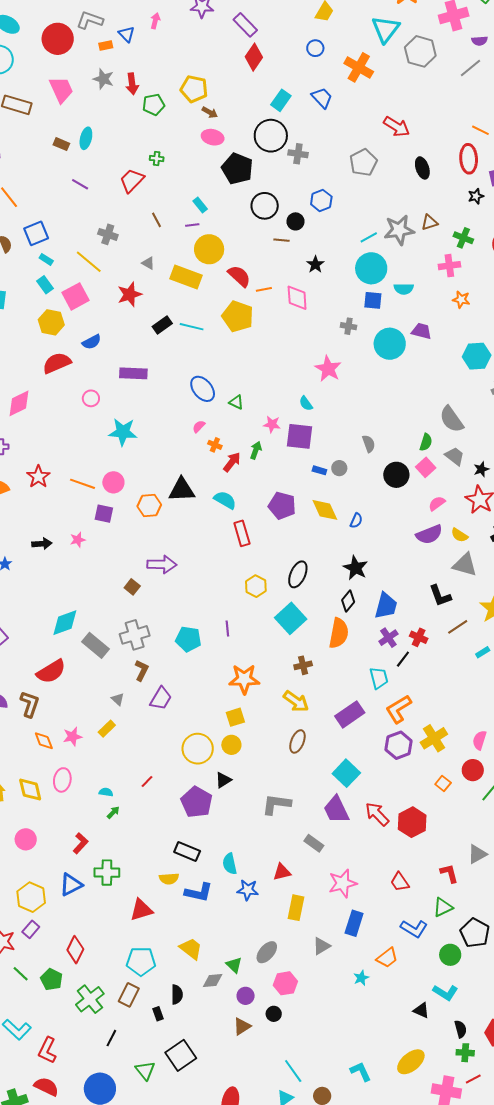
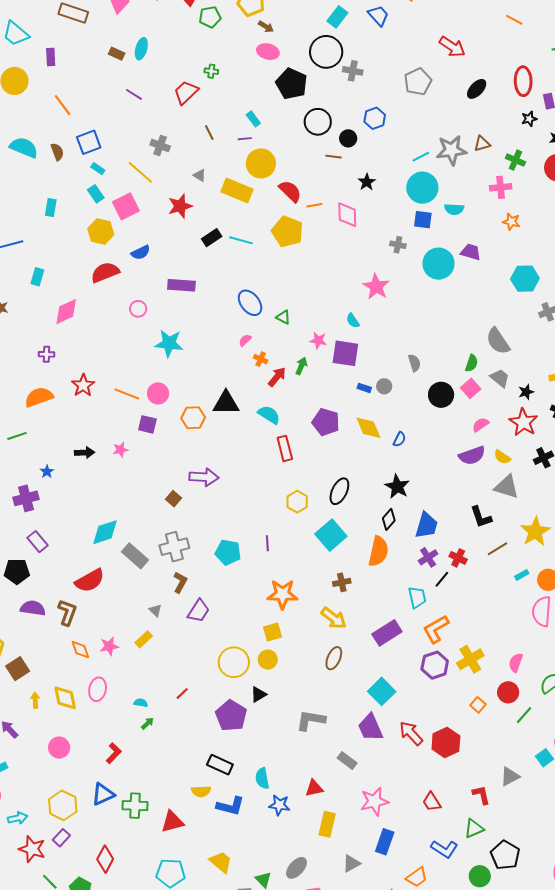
orange line: (480, 130) -> (514, 20), moved
black ellipse: (422, 168) -> (477, 89), turned 60
green cross: (107, 873) -> (135, 806), moved

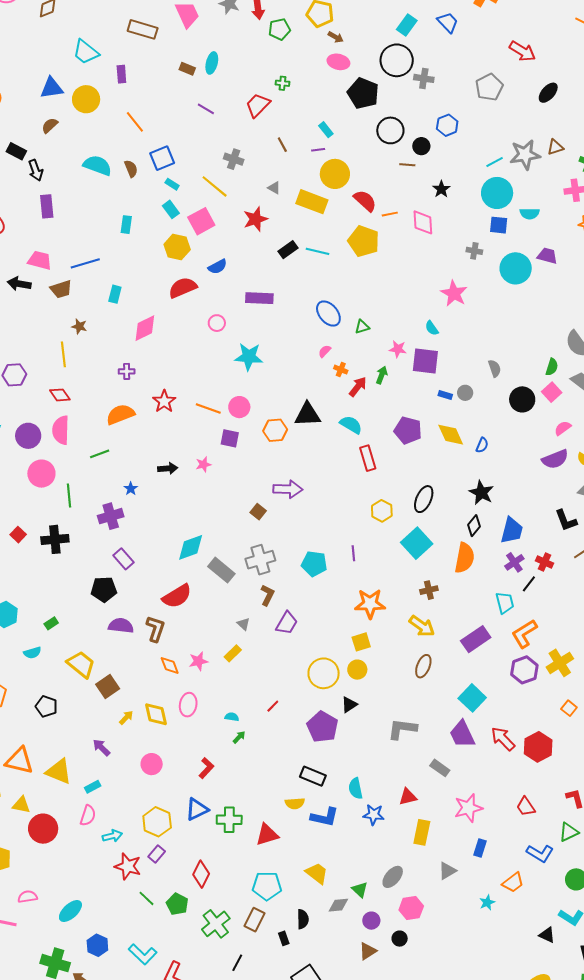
green triangle: (283, 317) -> (362, 327), turned -42
yellow arrow: (35, 700) -> (126, 718), turned 49
blue rectangle: (385, 842) -> (480, 848), size x0.7

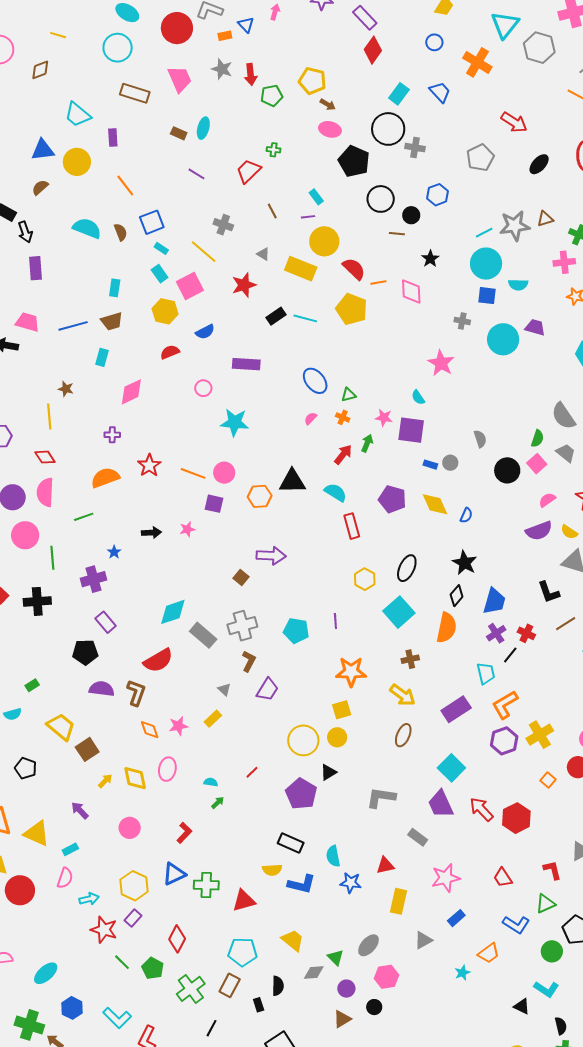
red semicircle: (183, 288) -> (170, 352), size x0.7
brown trapezoid: (61, 289) -> (112, 321), moved
orange cross: (341, 370) -> (343, 417), moved
blue rectangle: (480, 848) -> (456, 918), turned 30

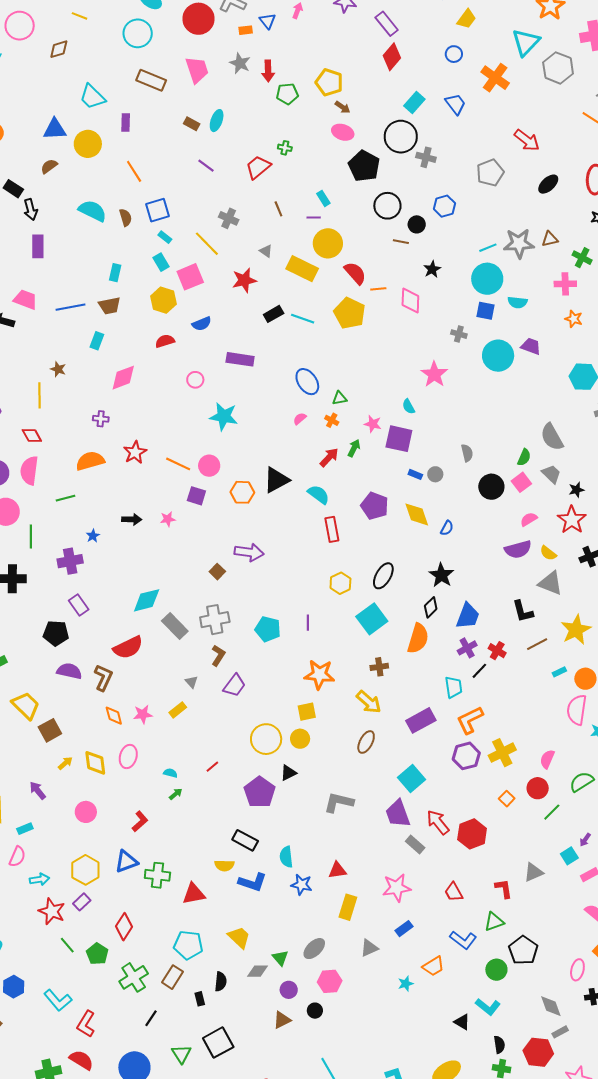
black triangle: (292, 481) -> (276, 480), turned -32
gray rectangle: (418, 837) -> (415, 844), moved

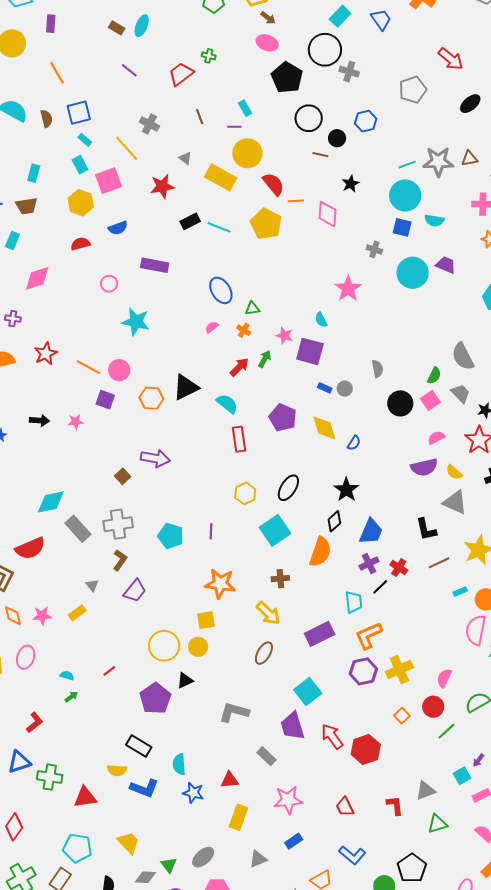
gray rectangle: (415, 844) -> (266, 756), moved
green triangle: (494, 922) -> (437, 824), moved

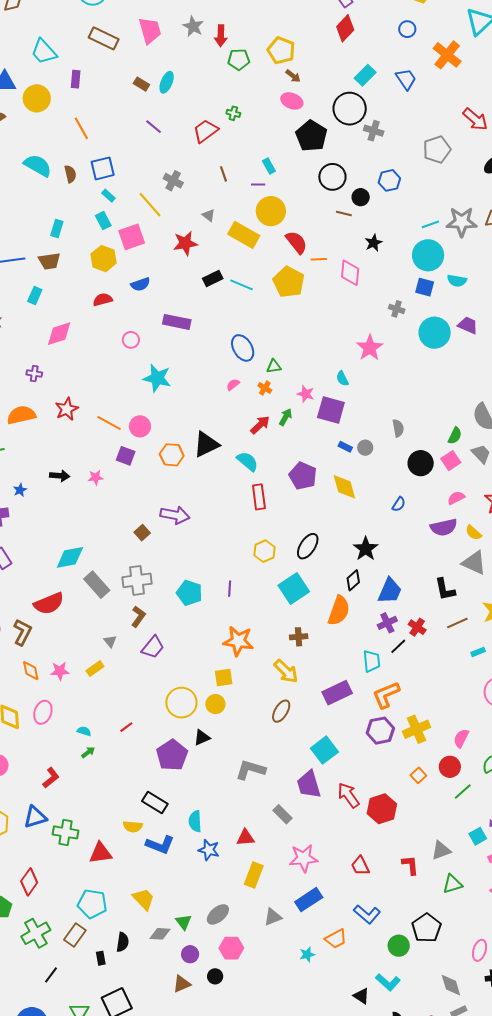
blue semicircle: (354, 443) -> (399, 504), moved
blue rectangle: (294, 841) -> (309, 900), size x1.5

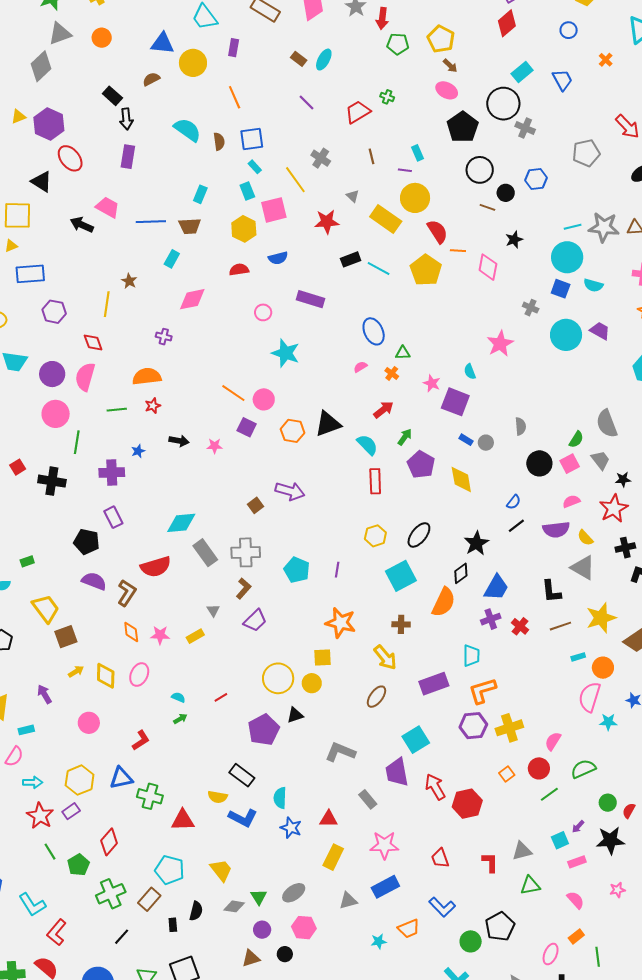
orange cross: (447, 55) -> (606, 60), size x0.5
red star: (67, 409) -> (153, 406), moved, size x0.7
green arrow: (286, 417) -> (405, 437), moved
black line: (398, 646) -> (516, 526), moved

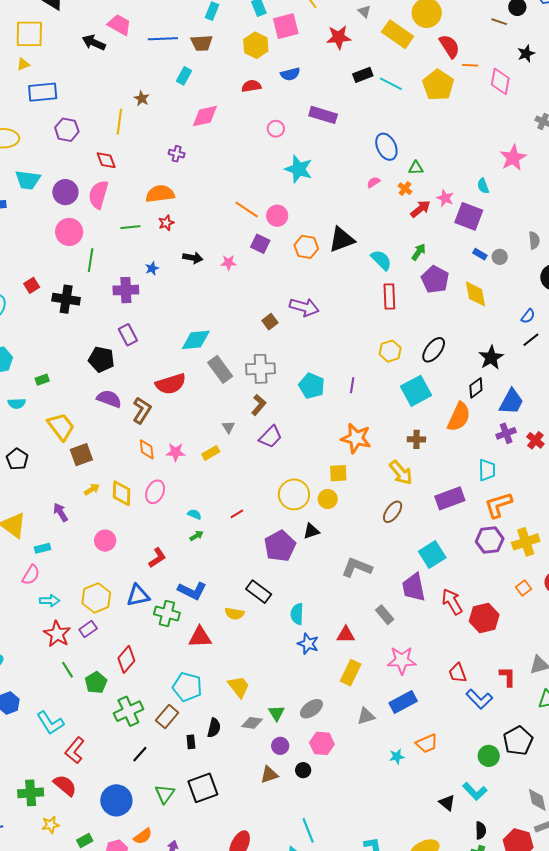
red arrow: (383, 410) -> (420, 209), moved
blue L-shape: (243, 818) -> (192, 591), moved
blue L-shape: (442, 907) -> (479, 699), moved

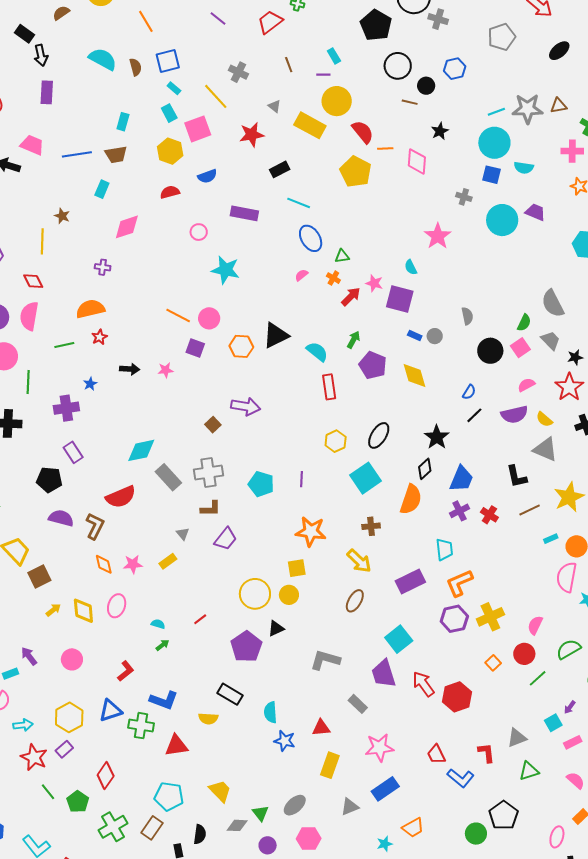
cyan line: (391, 84) -> (299, 203), moved
brown L-shape: (259, 405) -> (210, 508), turned 55
purple arrow: (60, 512) -> (29, 656), moved

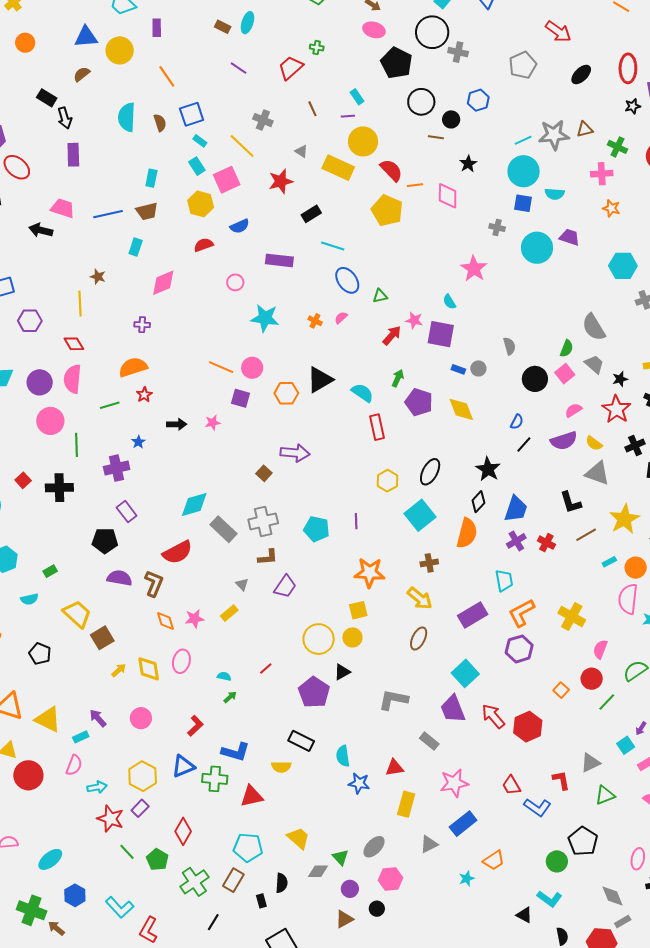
cyan semicircle: (103, 59) -> (127, 117), turned -112
orange cross: (333, 278) -> (315, 321), moved
yellow cross: (490, 617) -> (572, 617), moved, turned -32

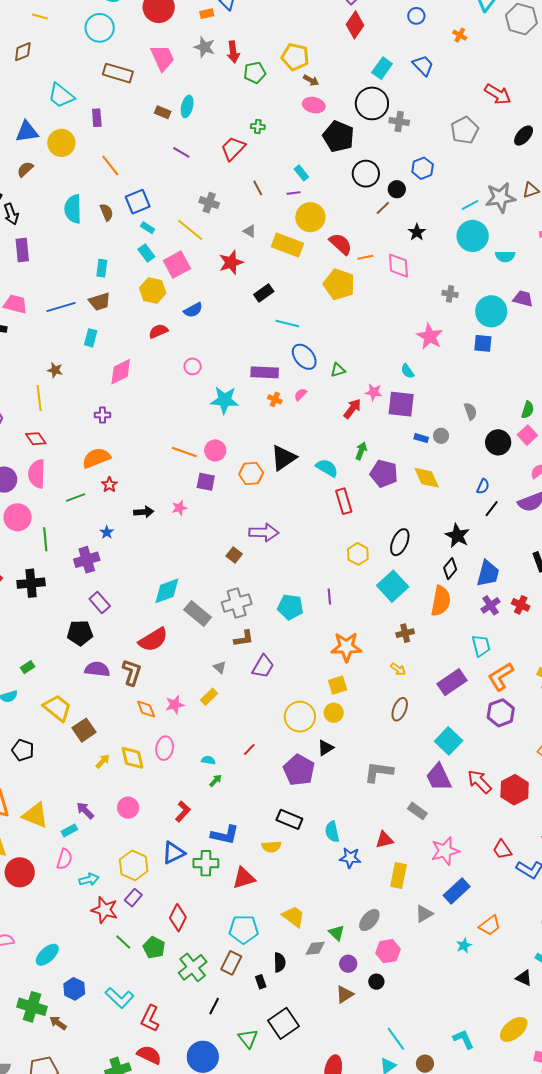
brown line: (436, 137) -> (383, 208), turned -49
blue square: (523, 203) -> (483, 343), moved
purple rectangle: (279, 260) -> (265, 372), moved
yellow arrow: (420, 598) -> (398, 669), size x0.6

